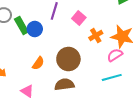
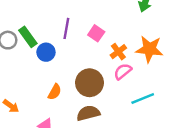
green rectangle: (21, 25) -> (28, 37), moved
pink semicircle: (115, 55) -> (123, 71), moved

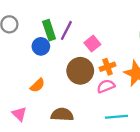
green rectangle: (28, 37) -> (49, 30), moved
brown circle: (89, 83) -> (80, 71), moved

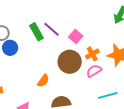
purple line: (66, 30) -> (51, 29), turned -66
blue circle: (41, 46) -> (10, 48), moved
orange semicircle: (37, 85) -> (43, 81), moved

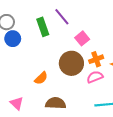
purple line: (51, 29) -> (62, 17), moved

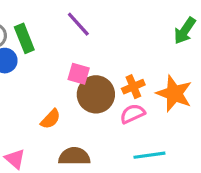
green rectangle: (43, 27) -> (24, 38), moved
pink square: (82, 38) -> (79, 74), moved, turned -32

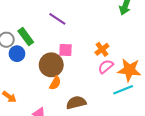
brown circle: (96, 94) -> (51, 65), moved
orange star: (174, 94) -> (129, 70), moved

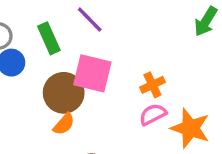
green rectangle: (26, 37) -> (49, 38), moved
pink square: (65, 50) -> (92, 73), size x1.6

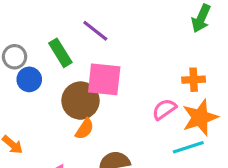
orange cross: (152, 85) -> (194, 80), moved, turned 30
orange star: (190, 128) -> (200, 117), turned -30

